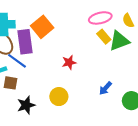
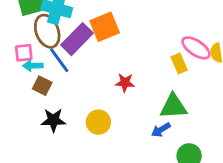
pink ellipse: (100, 18) -> (196, 48), moved, turned 30
green triangle: (119, 41) -> (173, 106), moved
purple rectangle: (25, 42) -> (77, 39), turned 35

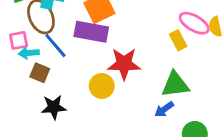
purple rectangle: (77, 39) -> (91, 32), moved, turned 60
red star: (125, 83) -> (124, 64), size x1.6
yellow circle: (98, 122) -> (102, 86), moved

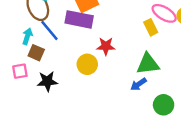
pink square: (19, 40) -> (20, 71), moved
cyan arrow: (29, 53) -> (27, 36), turned 112
red star: (124, 64) -> (106, 46), size x0.7

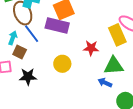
yellow rectangle: (151, 27) -> (117, 35), size x1.5
red star: (106, 46) -> (91, 48), moved
blue arrow: (138, 84) -> (105, 83), turned 56

